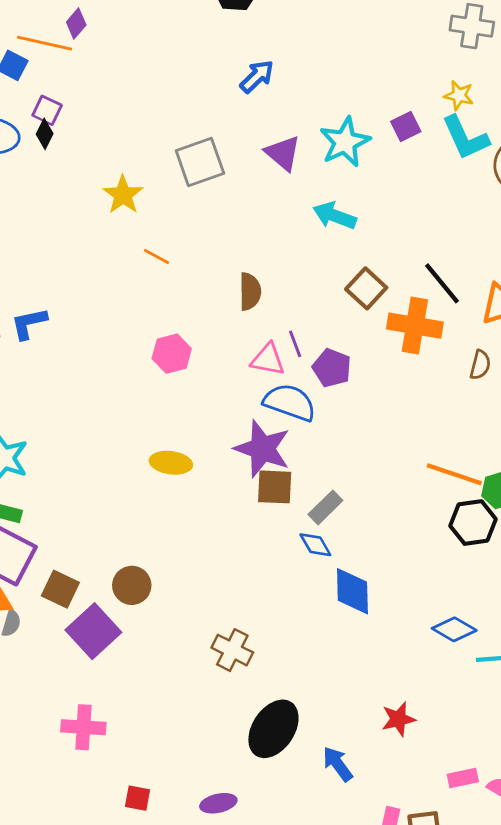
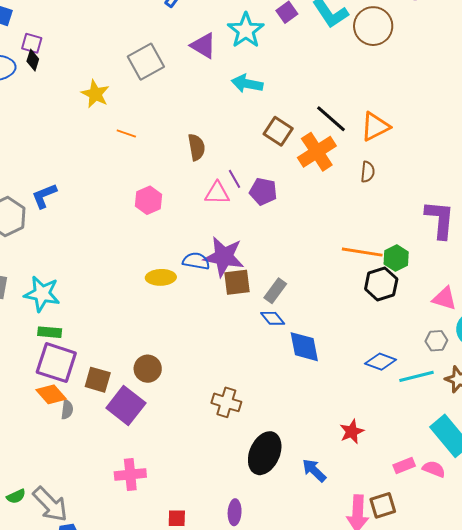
orange cross: (415, 326) -> (317, 152), turned -33
blue semicircle: (290, 402) -> (196, 261), moved, size x0.7
purple ellipse: (218, 803) -> (235, 512), turned -65

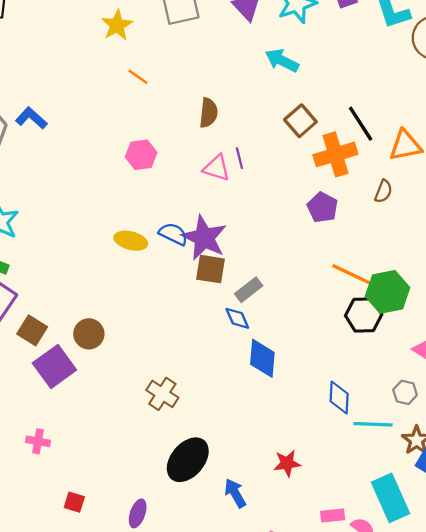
purple pentagon: (263, 191) -> (322, 207), moved
blue L-shape: (44, 196) -> (31, 118), turned 48
green hexagon: (396, 258) -> (388, 292), size x1.5
blue diamond: (381, 362) -> (339, 398), turned 56
pink cross: (130, 474) -> (38, 441), size x0.7

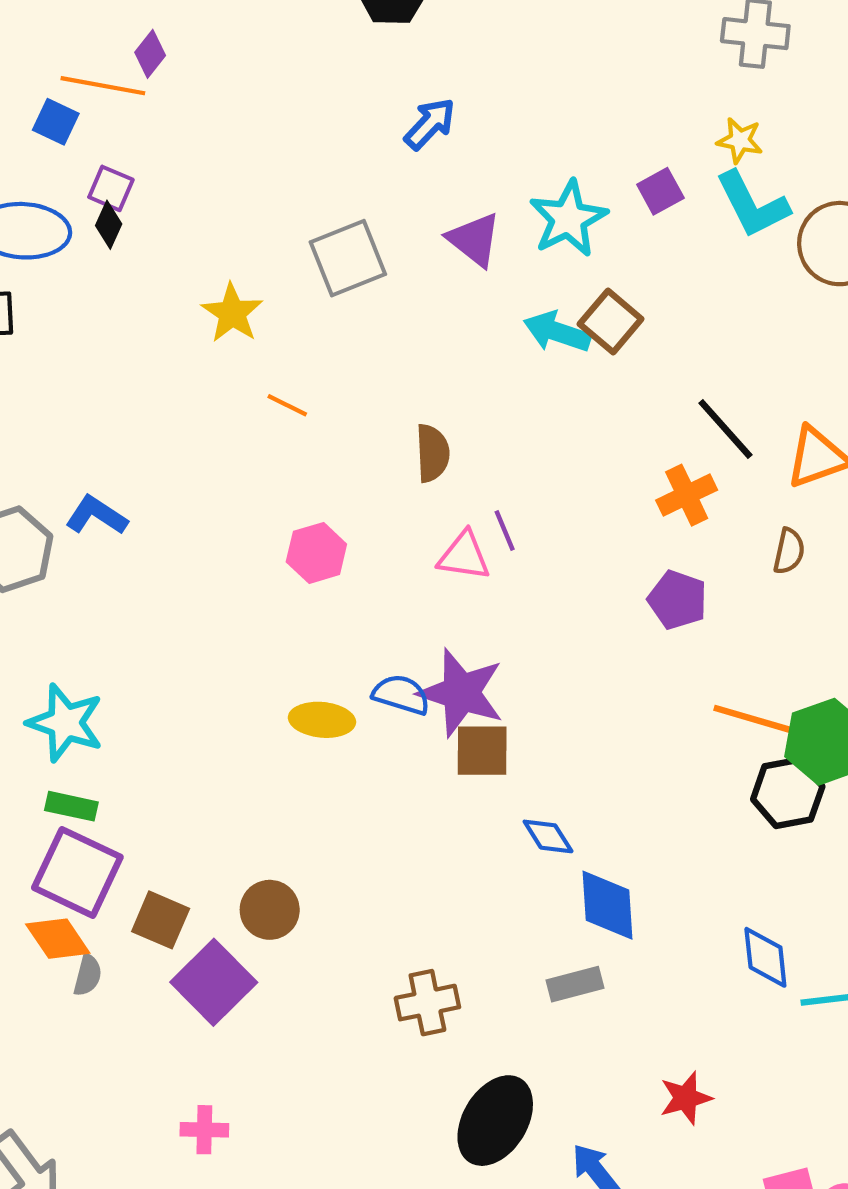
brown square: (300, 121) -> (611, 321), moved
orange cross: (335, 154) -> (687, 495), size x0.7
gray rectangle: (249, 290) -> (575, 984), moved, turned 32
brown cross: (162, 394) -> (427, 1003), turned -36

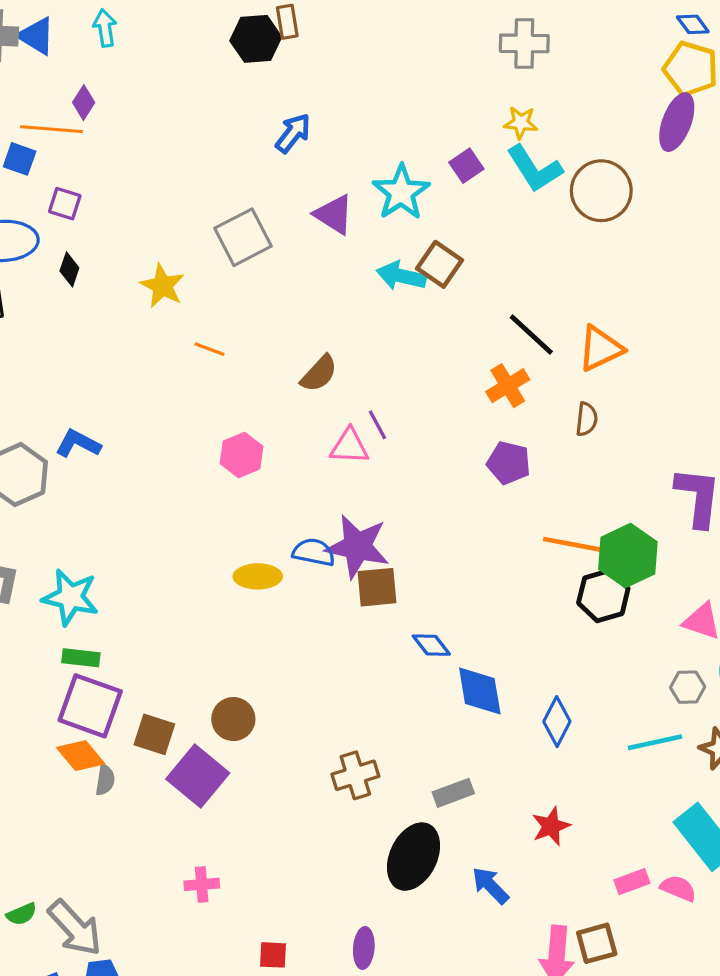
black diamond: (109, 225) -> (69, 269), moved
brown semicircle: (432, 453) -> (319, 374), turned 51
blue diamond: (765, 957) -> (557, 722), moved, turned 39
gray rectangle: (575, 984) -> (453, 793), moved

